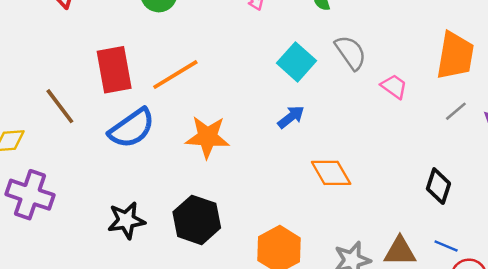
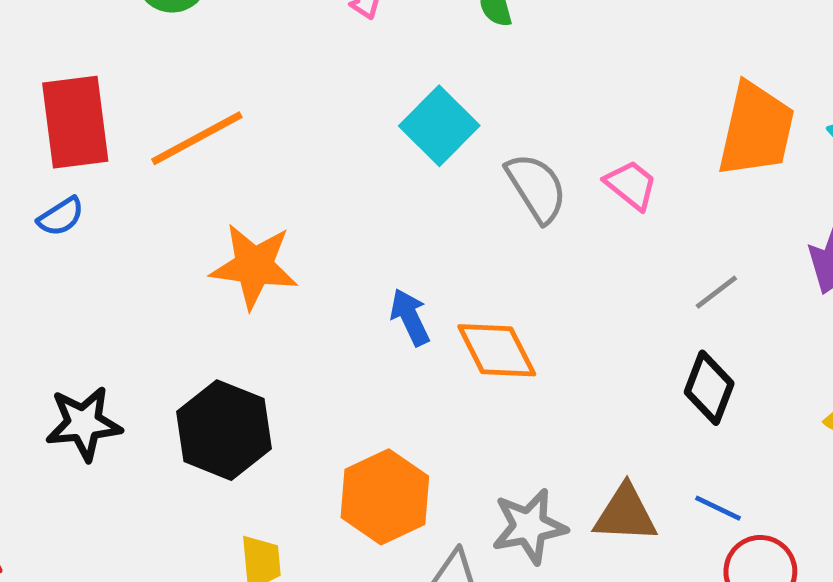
gray semicircle: (351, 53) -> (536, 188), moved
gray line: (456, 111) -> (716, 292), moved
blue arrow: (291, 117) -> (410, 317), moved, turned -80
blue semicircle: (132, 128) -> (61, 217), moved, size x0.5

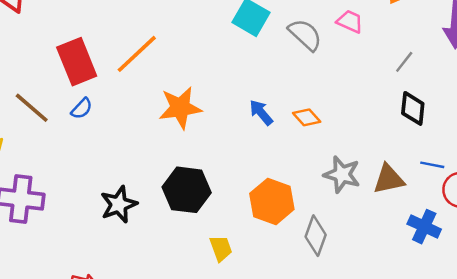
orange diamond: (497, 350) -> (307, 117), size x0.7
gray star: (529, 526) -> (342, 174), moved, turned -30

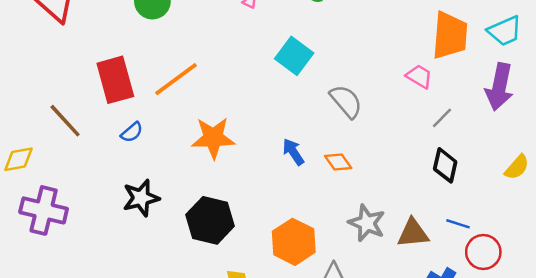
pink trapezoid: (350, 21) -> (419, 76), moved
gray semicircle: (305, 35) -> (346, 101), moved
blue semicircle: (82, 109) -> (132, 132), moved
black star: (119, 204) -> (141, 198), moved

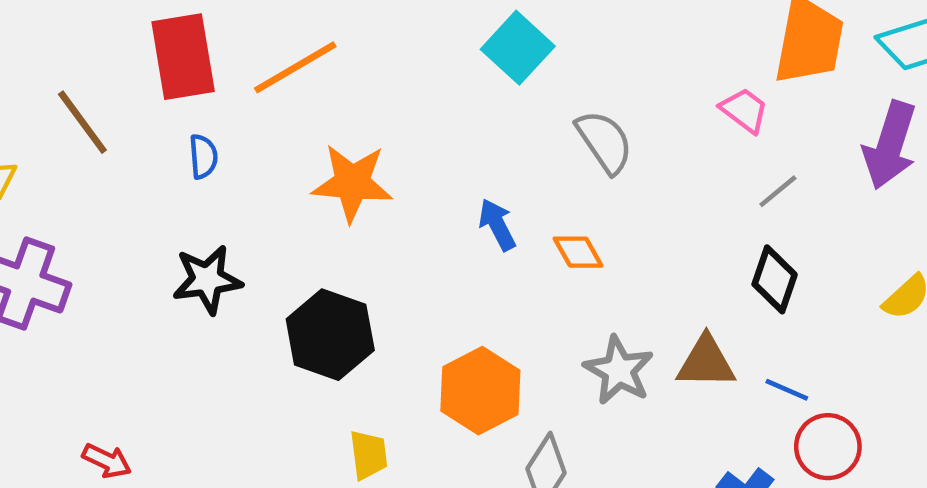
blue semicircle: (132, 132) -> (203, 157), turned -60
brown triangle: (413, 233) -> (706, 362), moved

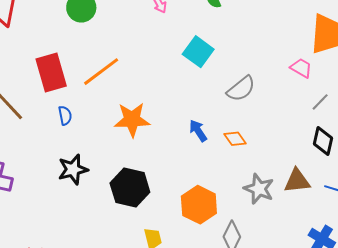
gray semicircle: (604, 142) -> (241, 89), turned 92

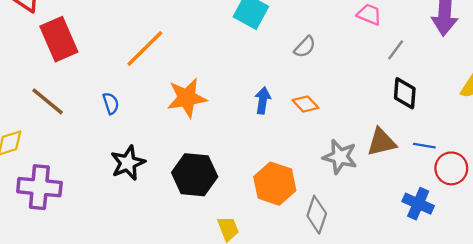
red rectangle: (51, 72) -> (59, 39), moved
gray semicircle: (241, 89) -> (305, 47), size x0.7
blue arrow: (198, 131) -> (263, 101), turned 50

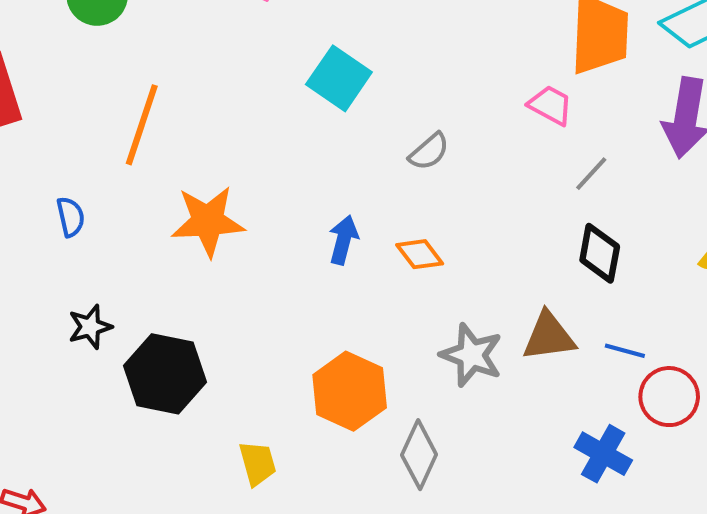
orange line: (145, 48) -> (142, 125), turned -33
black star: (128, 163) -> (90, 327), size x0.7
black hexagon: (195, 175) -> (165, 374), moved

